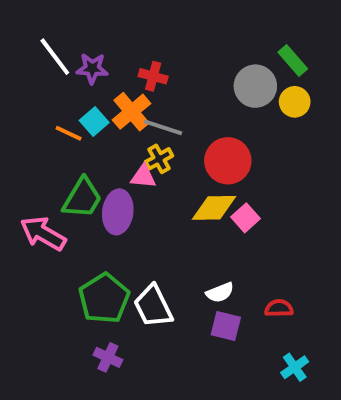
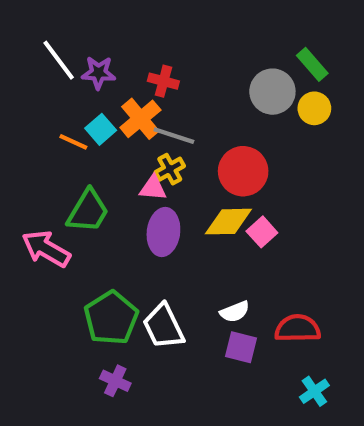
purple ellipse: (118, 212) -> (163, 232), moved
red semicircle: (279, 308) -> (298, 328), size x1.5

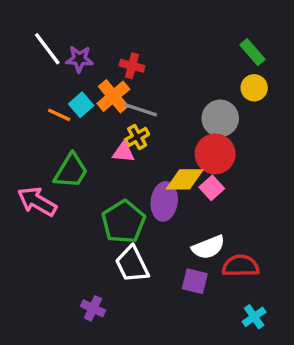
gray circle: (272, 92) -> (220, 118), moved
red circle: (243, 171) -> (215, 154), moved
purple ellipse: (163, 232) -> (164, 201), moved
white semicircle: (235, 312) -> (208, 247), moved, size x1.4
green pentagon: (111, 318) -> (124, 222), moved

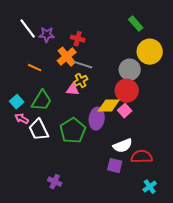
green rectangle: (252, 52) -> (136, 24), moved
yellow circle: (254, 88) -> (150, 52), size x1.6
cyan square: (81, 105) -> (17, 102), moved
pink arrow: (37, 201) -> (22, 119), size x0.6
white trapezoid: (132, 264) -> (39, 130), moved

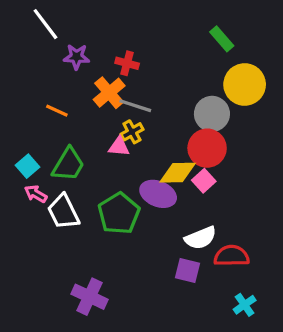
white line: (28, 29) -> (45, 24), moved
purple ellipse: (97, 119) -> (158, 194), turned -75
purple cross: (55, 182) -> (90, 297), size x1.5

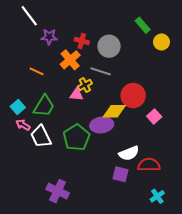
yellow circle: (245, 84) -> (161, 42), moved, size x0.6
gray line: (135, 106) -> (101, 71), moved
gray circle: (212, 114) -> (109, 46), moved
pink square: (204, 181) -> (154, 117), moved
purple ellipse: (158, 194) -> (102, 125), turned -30

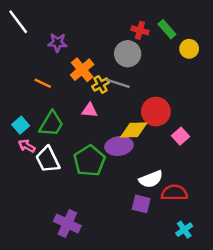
white line: (29, 16) -> (18, 22), moved
red cross: (82, 41) -> (140, 30), moved
yellow cross: (85, 85) -> (101, 84), moved

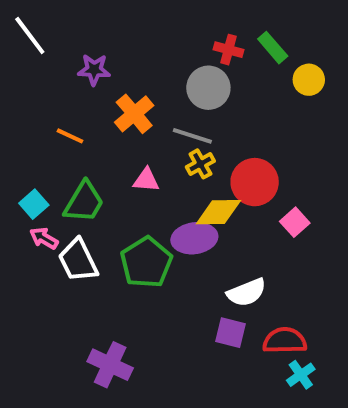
yellow cross: (101, 84) -> (200, 164), moved
red semicircle: (174, 193) -> (285, 341), moved

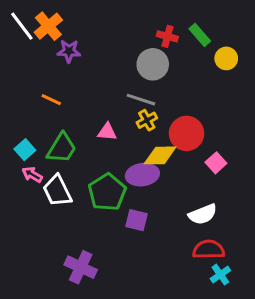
orange cross: (134, 114) -> (48, 26), moved
white semicircle: (247, 292) -> (203, 214), moved
purple square: (231, 333) -> (137, 220), moved

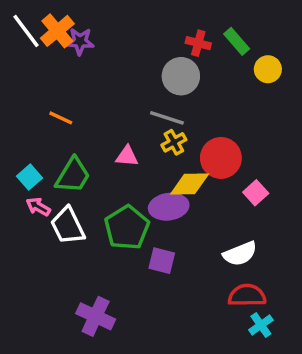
purple star: (69, 51) -> (80, 41), moved

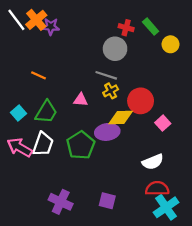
pink arrow: (38, 207) -> (20, 147), moved, size x1.6
white trapezoid: (68, 226) -> (43, 144), turned -135
purple square: (162, 261) -> (107, 201), moved
cyan cross: (261, 325) -> (166, 207), size x1.6

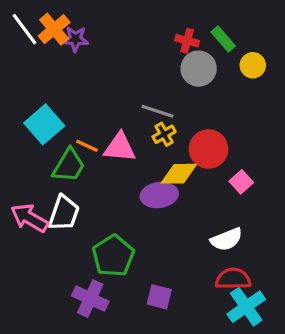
gray circle: (115, 49) -> (199, 69), moved
orange line: (38, 75) -> (87, 146), moved
pink triangle: (81, 100) -> (120, 147), size x1.5
cyan square: (19, 113) -> (44, 124), moved, size x1.6
green pentagon: (81, 145) -> (113, 256), moved

